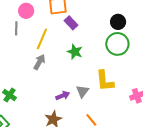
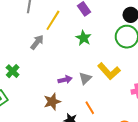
gray arrow: (39, 62) -> (37, 42), moved
yellow L-shape: (105, 81) -> (109, 71), turned -45

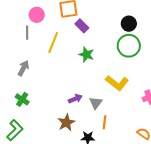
gray arrow: (37, 42) -> (23, 68), moved
gray triangle: (85, 78) -> (96, 103), moved
orange line: (90, 108) -> (104, 122), turned 48

